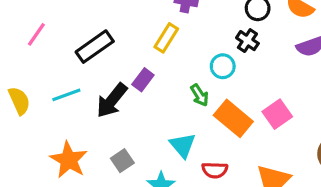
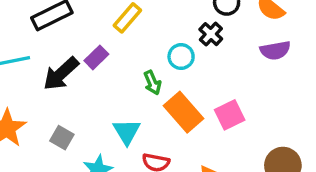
gray square: (122, 161) -> (62, 138), turned -35

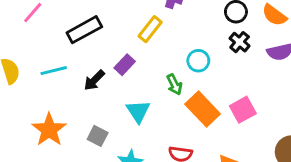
black cross: (211, 34) -> (240, 42), moved
black arrow: (61, 74) -> (94, 80), size x0.7
cyan triangle: (127, 132) -> (138, 111), moved

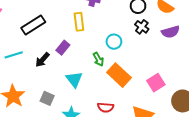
yellow rectangle: (150, 29) -> (79, 22), turned -42
pink square: (243, 110) -> (156, 83), moved

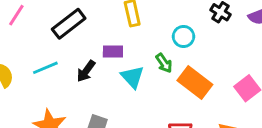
purple rectangle: (63, 48) -> (113, 51), turned 56
cyan triangle: (74, 79) -> (132, 77), moved

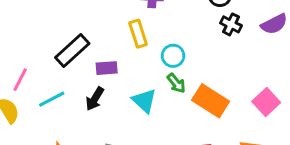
pink line: (16, 15) -> (20, 80), moved
cyan circle: (183, 36) -> (173, 56), moved
purple rectangle: (113, 51) -> (107, 68), moved

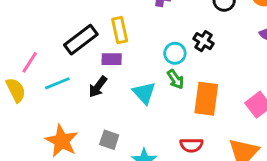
black cross: (231, 24) -> (203, 41), moved
yellow rectangle: (138, 34) -> (120, 30), moved
orange rectangle: (211, 101) -> (206, 99), turned 60

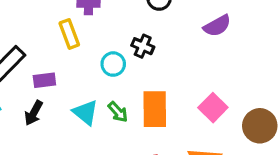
yellow rectangle: (120, 30) -> (69, 34), moved
green arrow: (176, 79) -> (118, 112), moved

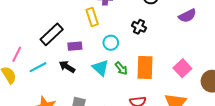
cyan circle: (113, 64) -> (111, 43), moved
black arrow: (34, 113) -> (67, 67), turned 91

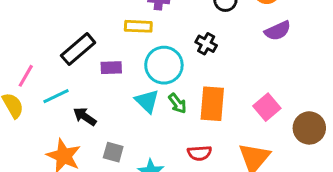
yellow rectangle: (92, 17) -> (138, 26), turned -72
cyan circle: (111, 43) -> (164, 65), size x1.6
black arrow: (67, 67) -> (85, 117), moved

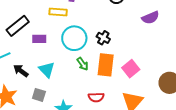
black cross: (206, 44) -> (103, 38), moved
cyan triangle: (147, 101) -> (47, 70), moved
pink square: (267, 107) -> (131, 69), moved

